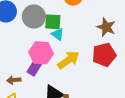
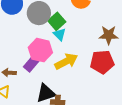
green square: (53, 22) -> (57, 21), turned 36
brown star: (106, 27) -> (109, 35), turned -30

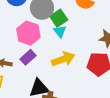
pink hexagon: (40, 50) -> (28, 33), moved

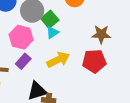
cyan triangle: (60, 31) -> (52, 32), turned 40

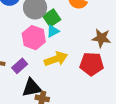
pink hexagon: (21, 37) -> (34, 38), moved
purple rectangle: (23, 61) -> (20, 66), moved

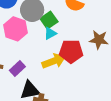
pink hexagon: (34, 38) -> (16, 29), moved
red pentagon: (92, 64) -> (71, 51), moved

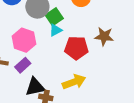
pink hexagon: (16, 29) -> (24, 40), moved
yellow arrow: (54, 61) -> (74, 82), moved

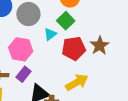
green square: (54, 17) -> (66, 21), moved
brown star: (104, 36) -> (100, 46), moved, turned -30

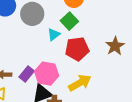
brown star: (100, 46) -> (115, 46), moved
pink hexagon: (21, 49) -> (47, 74), moved

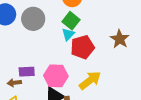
cyan triangle: (54, 34) -> (68, 34), moved
purple rectangle: (27, 74) -> (27, 72), moved, turned 56

